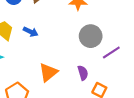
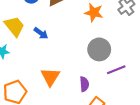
orange triangle: (48, 72) -> (50, 77), turned -30

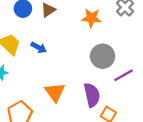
purple semicircle: (84, 84) -> (92, 95), size x1.5

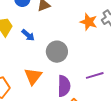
orange star: (91, 18) -> (89, 22), moved
gray circle: (103, 56) -> (57, 52), moved

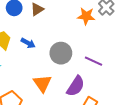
purple line: (95, 75) -> (94, 61), moved, turned 54
purple semicircle: (64, 86) -> (76, 86), turned 45

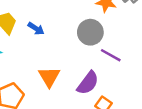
gray circle: (61, 53) -> (90, 32), moved

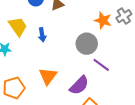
blue arrow: (36, 29) -> (42, 35), turned 40

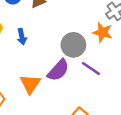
orange star: (103, 20) -> (102, 32), moved
purple semicircle: (79, 85) -> (58, 70), moved

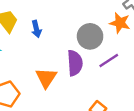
purple line: (91, 69) -> (109, 61), turned -66
purple semicircle: (58, 70) -> (75, 63), turned -45

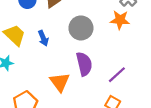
gray circle: (90, 36) -> (81, 28), moved
purple line: (109, 61) -> (117, 75), moved

